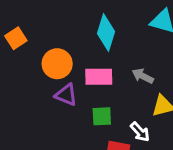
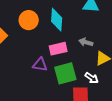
orange circle: (57, 64) -> (29, 20), moved
green square: (102, 116) -> (65, 73), size x1.6

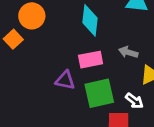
orange circle: (29, 20) -> (32, 16), moved

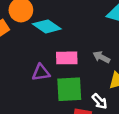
cyan diamond: (90, 20) -> (47, 26), moved, turned -72
purple triangle: (65, 80) -> (41, 73), turned -30

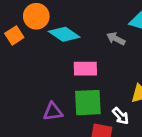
gray arrow: (101, 57) -> (116, 39), moved
purple triangle: (41, 73) -> (53, 112), moved

